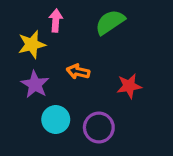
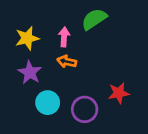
pink arrow: (56, 21) -> (64, 37), moved
red star: (129, 86) -> (119, 93), moved

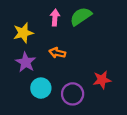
pink arrow: (64, 37) -> (55, 18), moved

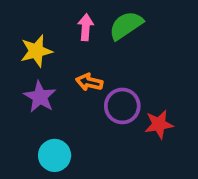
cyan circle: (41, 88) -> (55, 155), moved
purple circle: (73, 94) -> (122, 106), moved

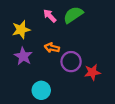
pink arrow: (86, 27) -> (50, 16), turned -48
cyan circle: (55, 155) -> (41, 90), moved

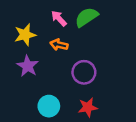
orange arrow: (52, 48) -> (59, 45), moved
red star: (92, 72) -> (88, 107), moved

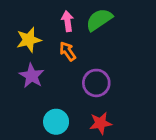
pink arrow: (59, 18) -> (68, 21), turned 36
orange arrow: (59, 45) -> (68, 51), turned 42

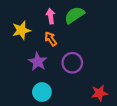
purple star: (32, 76) -> (38, 62), moved
red star: (101, 123) -> (99, 93), moved

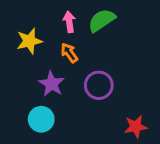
cyan circle: (42, 92) -> (41, 119), moved

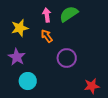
purple star: (52, 84) -> (17, 57), moved

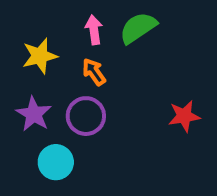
purple circle: (67, 58) -> (86, 116), moved
red star: (92, 86) -> (184, 116), moved

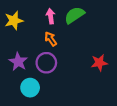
yellow star: (40, 56) -> (14, 21), moved

